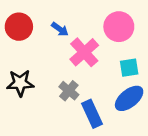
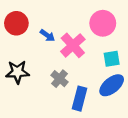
blue arrow: (60, 29) -> (47, 35), moved
blue rectangle: (92, 114) -> (80, 99), turned 40

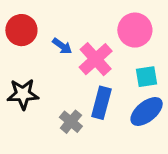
gray cross: (60, 79) -> (71, 122), moved
blue rectangle: (80, 99) -> (101, 103), moved

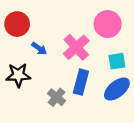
blue arrow: (62, 46) -> (39, 48), moved

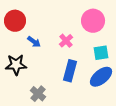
pink cross: (76, 47) -> (66, 41), size x0.6
gray cross: (57, 97) -> (38, 94), moved

